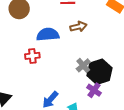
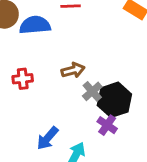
brown arrow: (79, 27) -> (73, 70), moved
blue semicircle: (48, 34) -> (35, 25), moved

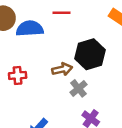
black hexagon: (114, 100) -> (90, 54), moved

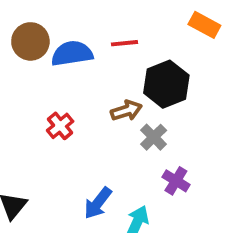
red line: (62, 13) -> (125, 43), moved
red cross: (18, 75) -> (60, 126), turned -30

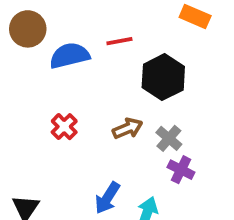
brown circle: (30, 41) -> (28, 29), moved
brown arrow: (126, 111) -> (128, 128), moved
gray cross: (154, 137) -> (169, 138), moved

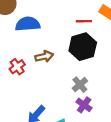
red line: (119, 41) -> (84, 21), moved
brown arrow: (128, 128) -> (44, 56), moved

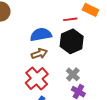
blue semicircle: (28, 24) -> (41, 35), moved
red cross: (17, 67) -> (37, 78), moved, size x1.6

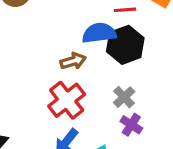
blue semicircle: (41, 35) -> (99, 33), moved

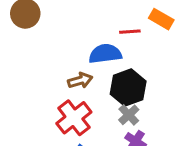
black hexagon: (125, 45) -> (128, 88), moved

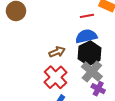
blue semicircle: (105, 54) -> (86, 36), moved
gray cross: (129, 115) -> (92, 72), size x1.5

